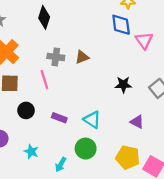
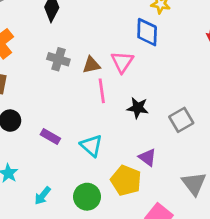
pink triangle: (144, 40) -> (122, 62), moved
pink line: (44, 80) -> (102, 91), moved
green circle: (86, 149) -> (87, 197), moved
yellow pentagon: (128, 157) -> (126, 181), moved

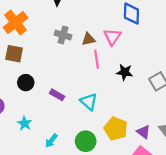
purple triangle: (147, 157) -> (143, 132), moved

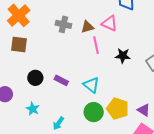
pink triangle: (112, 37) -> (109, 23), turned -36
black circle: (26, 83) -> (35, 78), moved
green circle: (86, 141) -> (94, 112), moved

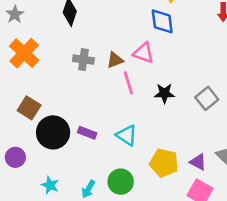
brown square: (19, 44) -> (29, 108), moved, turned 30
black circle: (35, 78) -> (53, 132), size x1.6
cyan star: (33, 109) -> (50, 185), moved
green circle: (94, 112) -> (121, 182), moved

